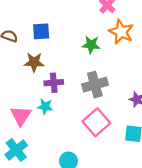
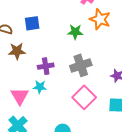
brown star: (34, 62) -> (17, 51), moved

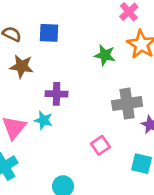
gray cross: (81, 65) -> (127, 104), moved
pink square: (84, 97) -> (100, 145), size x0.6

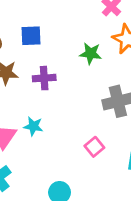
purple cross: (57, 94) -> (44, 78), moved

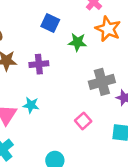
blue square: (31, 36) -> (50, 23), moved, turned 30

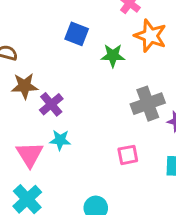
purple cross: (39, 64) -> (51, 104), moved, turned -30
pink square: (83, 121) -> (128, 155), turned 35

